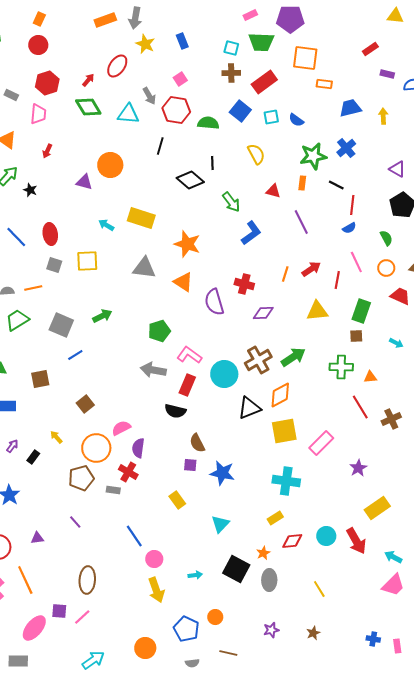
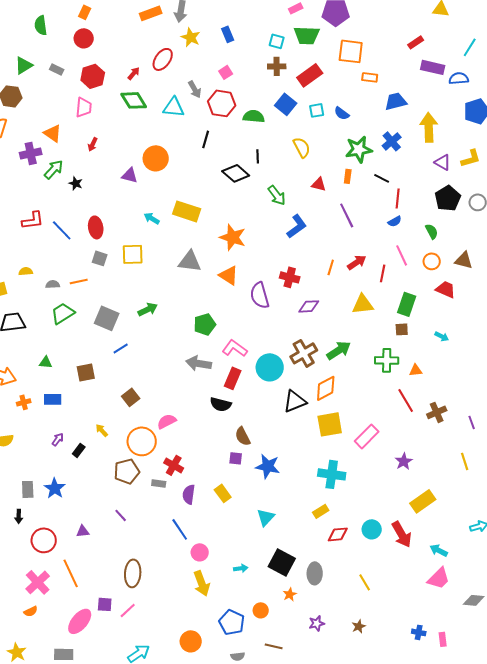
purple rectangle: (387, 74) -> (433, 67), size x1.6
gray rectangle: (11, 95) -> (57, 69), moved
yellow arrow: (383, 116) -> (429, 127), moved, size x1.8
purple semicircle: (138, 448) -> (189, 494), moved
orange star: (263, 553) -> (290, 594), moved

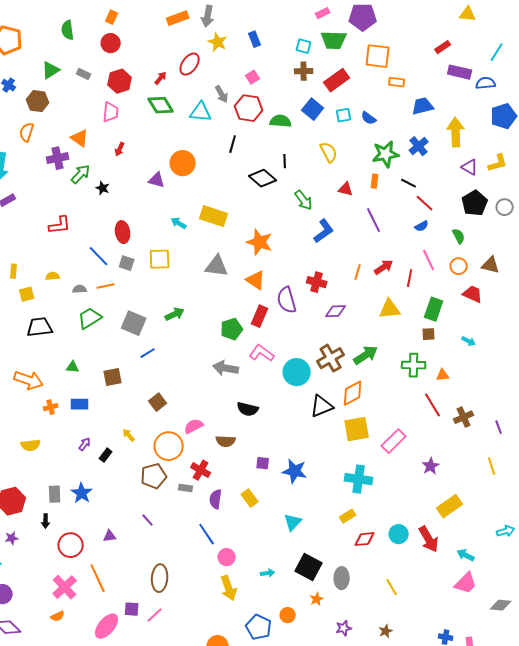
red line: (398, 198) -> (425, 203), turned -54
blue line: (62, 230) -> (99, 256), moved
red rectangle: (233, 378) -> (260, 316), moved
brown semicircle: (243, 436) -> (226, 441), moved, turned -60

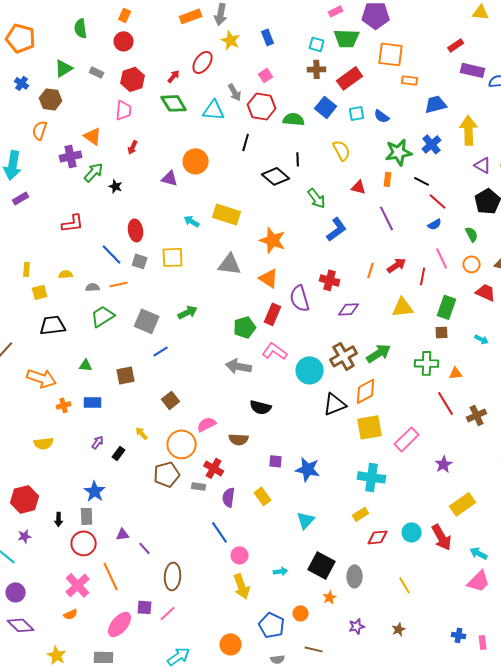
gray rectangle: (55, 494) -> (87, 516), moved
purple line: (148, 520) -> (145, 548), moved

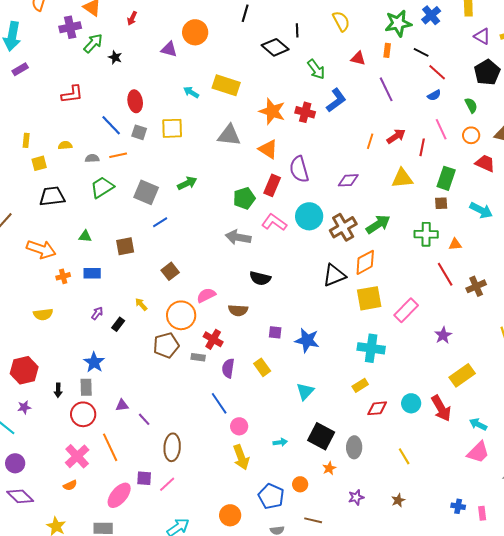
red cross: (330, 280) -> (305, 112), moved
cyan arrow: (482, 339) -> (481, 210), size x1.6
cyan circle: (310, 370) -> (309, 216), moved

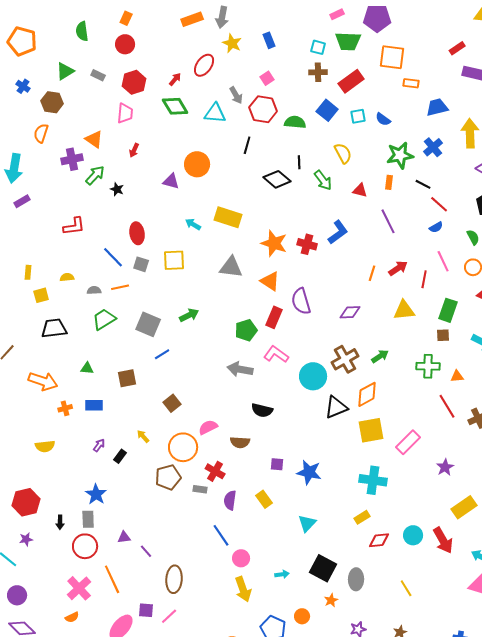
green arrow: (316, 69) -> (323, 180), moved
cyan circle: (309, 216) -> (313, 376), moved
green arrow: (378, 224) -> (380, 356), size x0.7

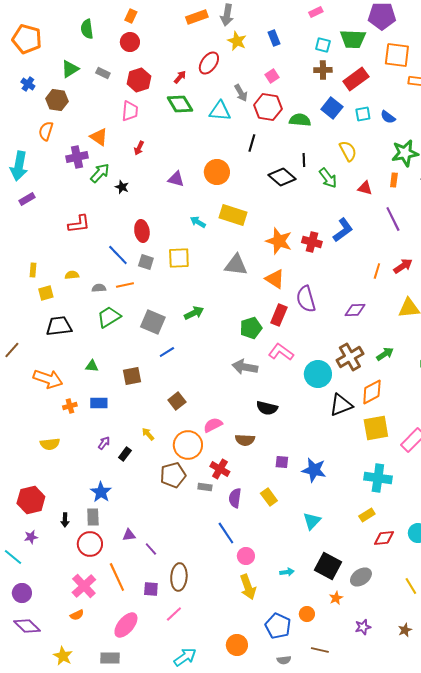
pink rectangle: (337, 14) -> (316, 12), moved
orange circle: (197, 164) -> (217, 172), moved
gray ellipse: (356, 579) -> (361, 577), turned 55
purple square: (146, 610) -> (151, 589), moved

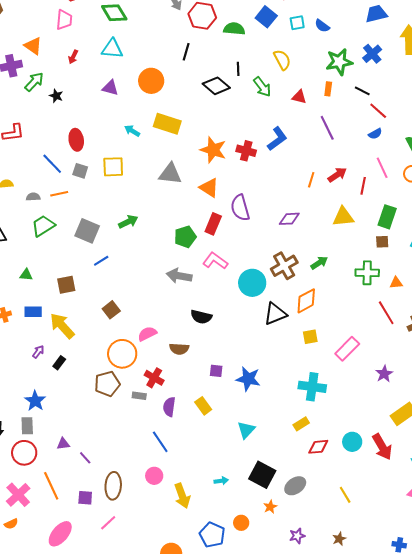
cyan triangle: (220, 111) -> (112, 49), moved
yellow square: (376, 428) -> (310, 337), size x0.6
yellow arrow: (148, 434) -> (62, 326), moved, size x2.0
pink circle: (246, 556) -> (154, 476), moved

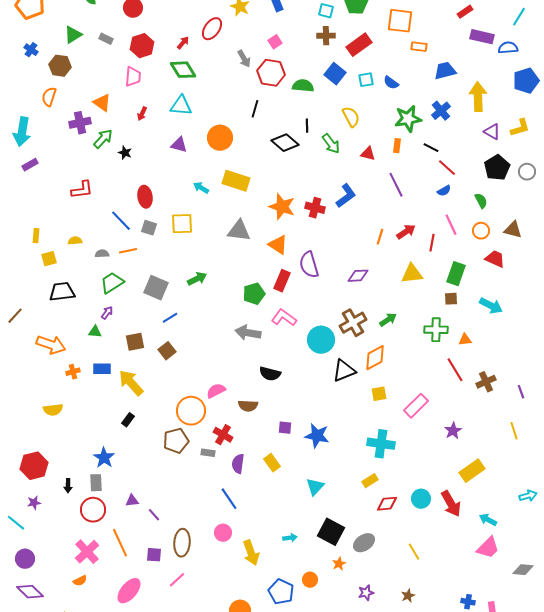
brown square: (111, 310) -> (167, 351), moved
purple arrow: (38, 352) -> (107, 313), moved

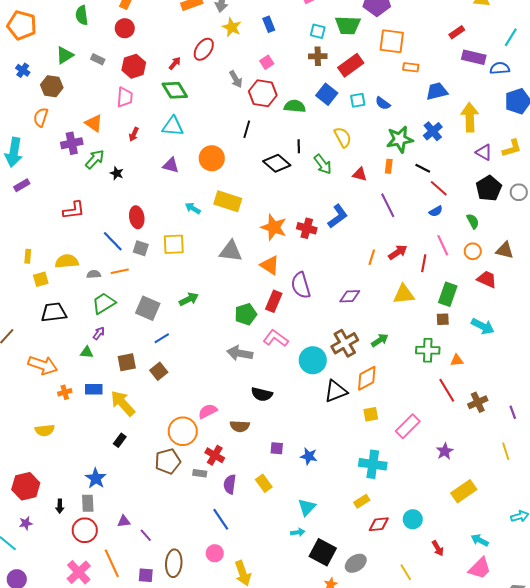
yellow semicircle: (75, 241) -> (67, 261), size x1.6
blue star: (317, 436) -> (309, 456), size x0.7
red arrow: (451, 504) -> (438, 548), moved, size x0.6
cyan arrow: (290, 538) -> (298, 532), moved

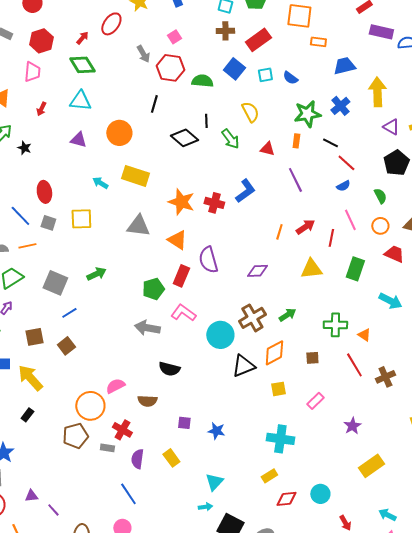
brown square: (443, 319) -> (312, 358), moved
orange triangle: (457, 360) -> (364, 335), turned 40
pink rectangle: (408, 426) -> (315, 401), size x0.7

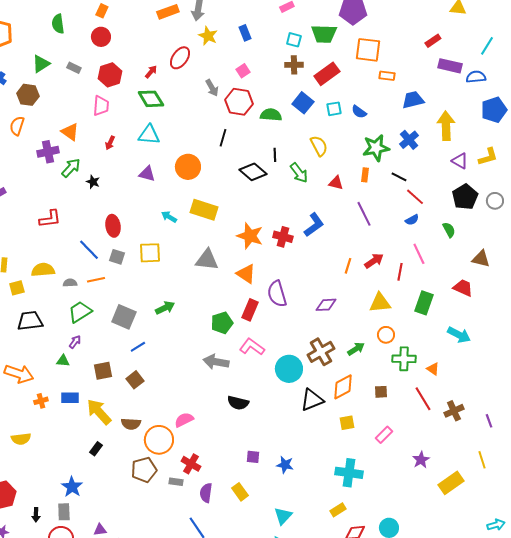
orange circle: (380, 226) -> (386, 335), moved
brown semicircle: (147, 401) -> (131, 424), moved
yellow rectangle: (371, 466) -> (451, 483), moved

